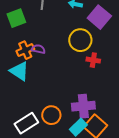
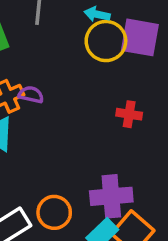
purple square: (99, 17) -> (140, 37), turned -30
yellow circle: (80, 40) -> (106, 41), moved

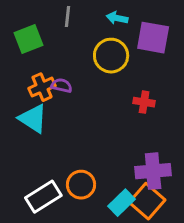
yellow circle: (106, 41) -> (111, 56), moved
purple cross: (111, 196) -> (153, 171), moved

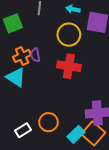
purple semicircle: (61, 86) -> (35, 55), turned -112
red cross: (144, 102) -> (69, 66), moved, size x1.6
white rectangle: (43, 197) -> (23, 130), size x0.7

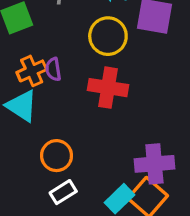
orange circle: (48, 122) -> (57, 156), moved
white rectangle: (23, 130) -> (63, 192), moved

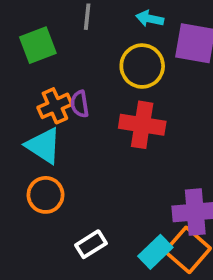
orange circle: (57, 156) -> (45, 195), moved

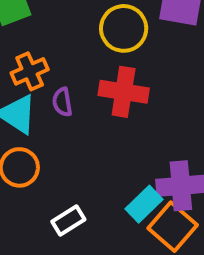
purple semicircle: (80, 104) -> (62, 102), moved
cyan rectangle: (155, 252) -> (144, 204), moved

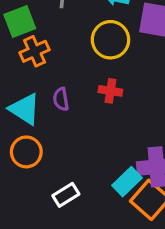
orange cross: (30, 71) -> (35, 51), moved
red cross: (124, 92) -> (110, 91), size x0.6

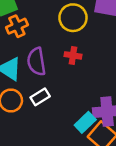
purple semicircle: (61, 99) -> (36, 62), size x1.6
white rectangle: (66, 195) -> (40, 97), moved

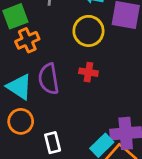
white rectangle: (40, 97) -> (53, 143), moved, turned -72

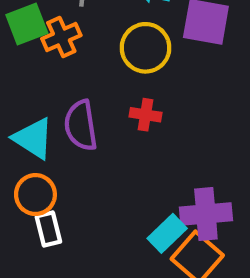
orange cross: (27, 40) -> (61, 37), moved
white rectangle: (53, 143) -> (48, 229), moved

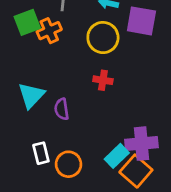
purple semicircle: (81, 125) -> (62, 109), moved, size x0.7
cyan triangle: (33, 138) -> (31, 95), turned 40
orange circle: (35, 195) -> (68, 164), moved

